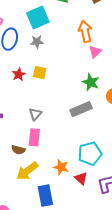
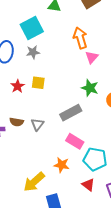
gray rectangle: (81, 109) -> (71, 113), moved
pink rectangle: (34, 137) -> (75, 141), moved, turned -60
brown semicircle: (18, 150) -> (17, 122), moved
cyan pentagon: (90, 154) -> (95, 159), turned 30
orange star: (61, 167) -> (62, 165), moved

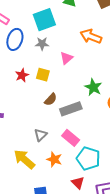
orange arrow: (80, 38) -> (91, 36), turned -60
pink triangle: (92, 57) -> (66, 58), moved
brown semicircle: (17, 122) -> (51, 99), moved, turned -64
gray triangle: (37, 124) -> (41, 135), moved
yellow arrow: (34, 182) -> (24, 159), moved, turned 75

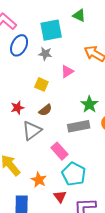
red star: (22, 75) -> (17, 108), moved
gray rectangle: (71, 109) -> (79, 126), moved
gray triangle: (41, 135) -> (32, 131), moved, size x1.5
orange star: (54, 159) -> (39, 180), moved

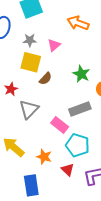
gray star: (45, 54) -> (30, 40), moved
yellow square: (41, 84) -> (31, 62), size x1.5
brown semicircle: (45, 110) -> (45, 79), moved
gray rectangle: (79, 126) -> (80, 109), moved

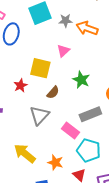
gray star: (30, 40) -> (65, 21), moved
green star: (81, 74) -> (81, 80), moved
brown semicircle: (45, 79) -> (53, 92), moved
red star: (11, 89) -> (20, 86), moved

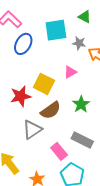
red star: (20, 86) -> (21, 96), size x1.5
brown semicircle: (53, 92) -> (51, 110), size x1.5
gray rectangle: (90, 114) -> (82, 140), turned 35

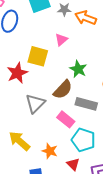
brown semicircle: (51, 110) -> (63, 90), moved

